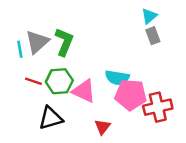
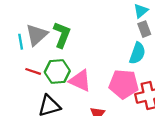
cyan semicircle: (117, 78) -> (137, 53), moved, turned -80

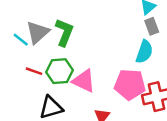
cyan line: (21, 42) -> (21, 40), turned -42

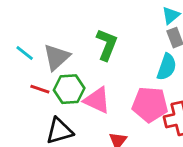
gray triangle: (38, 32) -> (57, 57), moved
green L-shape: (64, 32) -> (107, 45), moved

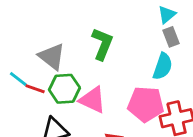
cyan line: (25, 53) -> (18, 79), moved
gray triangle: (57, 57) -> (52, 57), turned -40

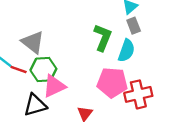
green L-shape: (102, 44) -> (103, 37), moved
pink triangle: (93, 100) -> (54, 86), moved, turned -50

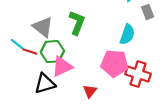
gray rectangle: (134, 26) -> (148, 12), moved
green L-shape: (103, 37) -> (77, 23), moved
red cross: (138, 94) -> (138, 74), turned 30

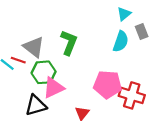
cyan semicircle: (127, 34) -> (121, 41), moved
red line: (30, 52) -> (18, 60), moved

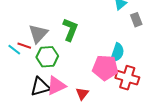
cyan semicircle: (121, 41) -> (117, 53), moved
gray triangle: (34, 47) -> (38, 34), turned 35
pink triangle: (53, 88) -> (56, 86), moved

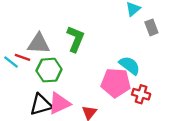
gray triangle: (38, 34) -> (39, 44), turned 50
cyan semicircle: (117, 53) -> (130, 65), turned -72
red cross: (127, 78) -> (141, 94), size x0.7

